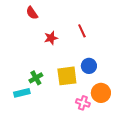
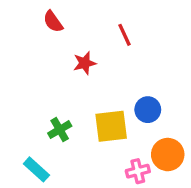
red line: (82, 31) -> (124, 35), moved
cyan rectangle: (22, 93) -> (36, 169), moved, turned 56
pink cross: (83, 103) -> (138, 171), turned -32

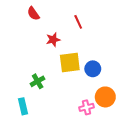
yellow square: (111, 126) -> (70, 63), moved
cyan rectangle: (36, 169) -> (23, 106), turned 35

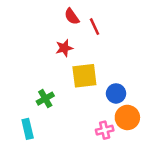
red semicircle: (33, 14) -> (72, 16), moved
blue circle: (93, 69) -> (116, 93), moved

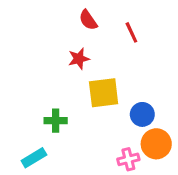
red line: (95, 27) -> (131, 32), moved
green cross: (45, 99) -> (56, 121), turned 30
cyan rectangle: (28, 129) -> (34, 158), turned 72

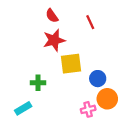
red semicircle: (88, 20) -> (52, 16), moved
red star: (79, 59) -> (54, 40), size x1.5

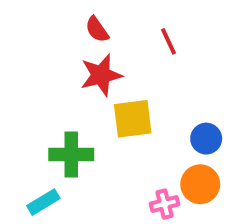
blue circle: (98, 79) -> (206, 139), moved
green cross: (38, 83) -> (71, 154), size x1.5

